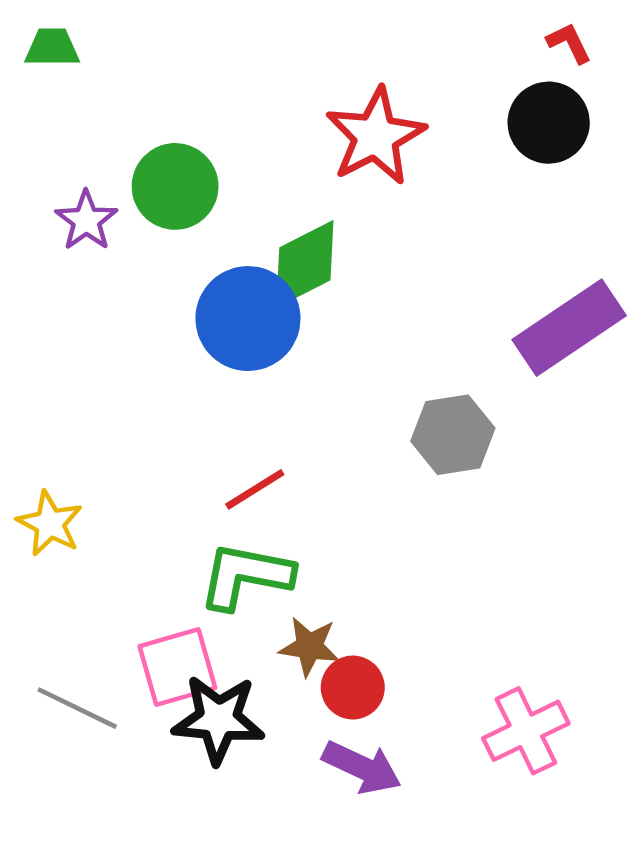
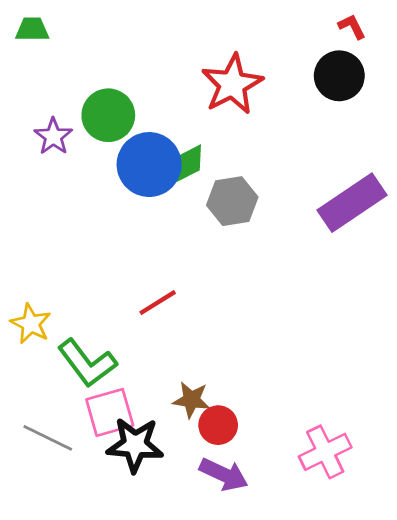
green diamond: (305, 264) -> (189, 163), size x0.7
blue circle: (248, 319) -> (149, 165), moved
gray hexagon: (453, 435) -> (232, 201), moved
green L-shape: (246, 576) -> (87, 363), moved, turned -138

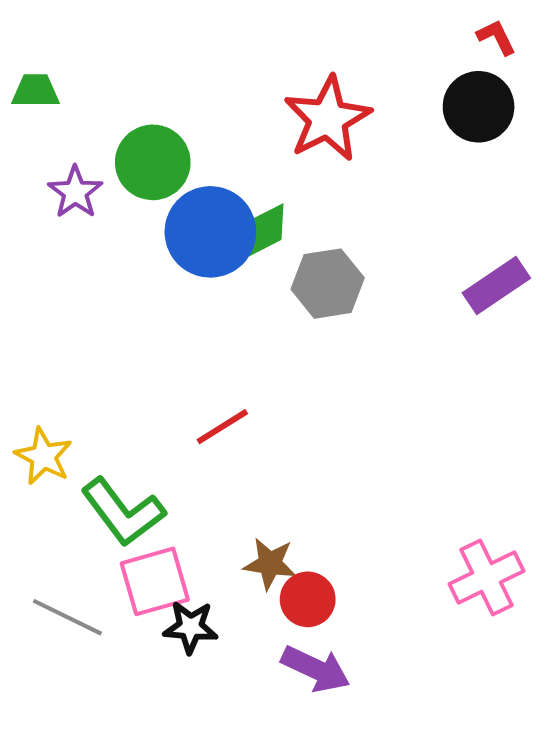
green trapezoid: (32, 29) -> (36, 91), moved
purple rectangle: (352, 203) -> (496, 286), size x0.7
black star: (135, 445) -> (190, 627), size x0.7
pink cross: (325, 452) -> (486, 578), moved

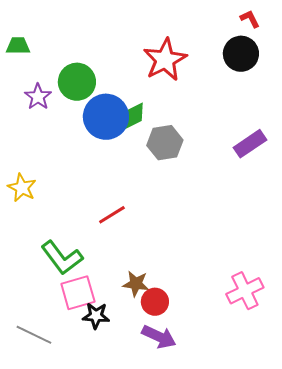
yellow star: (44, 456) -> (22, 188), moved
gray line: (67, 617) -> (34, 335), moved

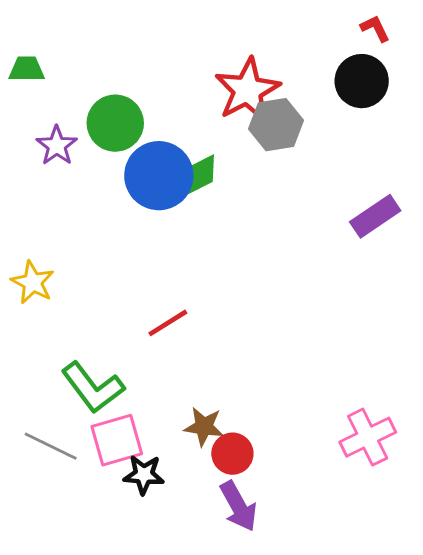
gray hexagon: (165, 143) -> (276, 125), moved
gray line: (34, 335) -> (51, 446), moved
purple arrow: (159, 337) -> (238, 506), turned 36

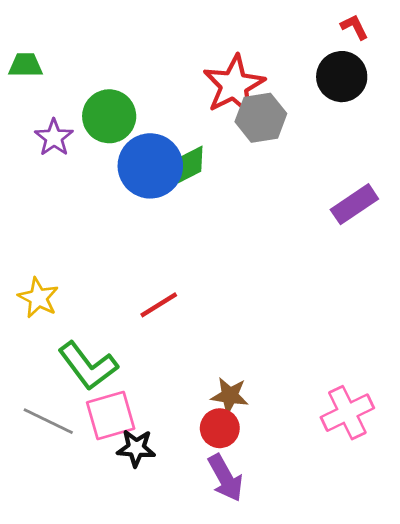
yellow star: (33, 282) -> (38, 298), moved
brown star: (204, 427) -> (230, 396), moved

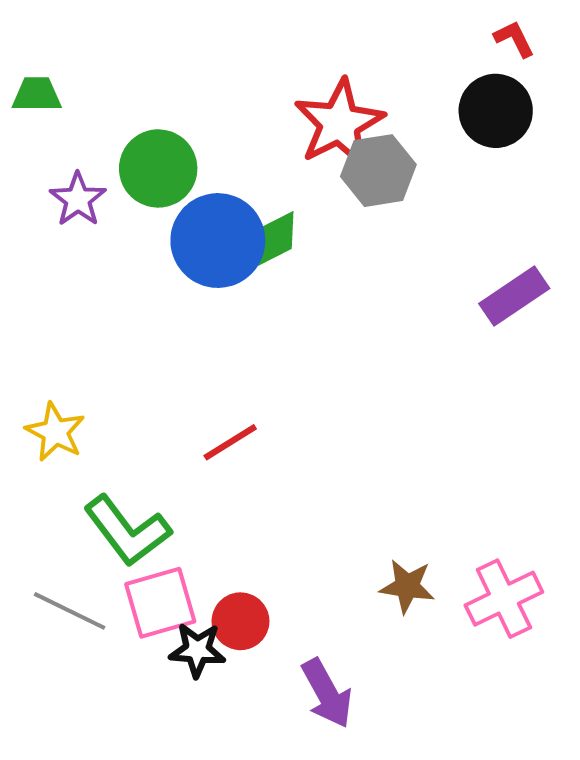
brown star: (230, 396) -> (407, 586), moved
red circle: (220, 428) -> (240, 621), moved

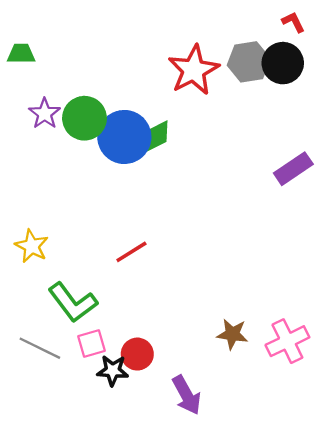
green circle: (158, 168) -> (84, 118), moved
gray hexagon: (378, 171) -> (249, 62), moved
pink square: (160, 603) -> (92, 343), size x0.7

